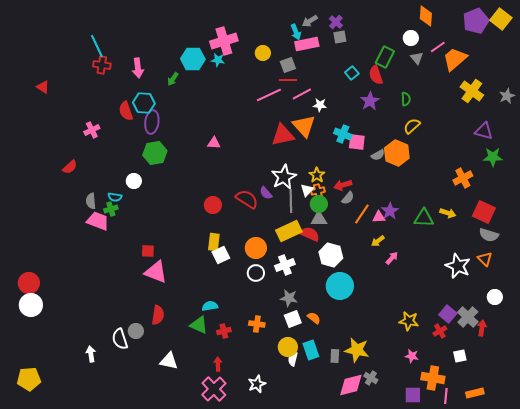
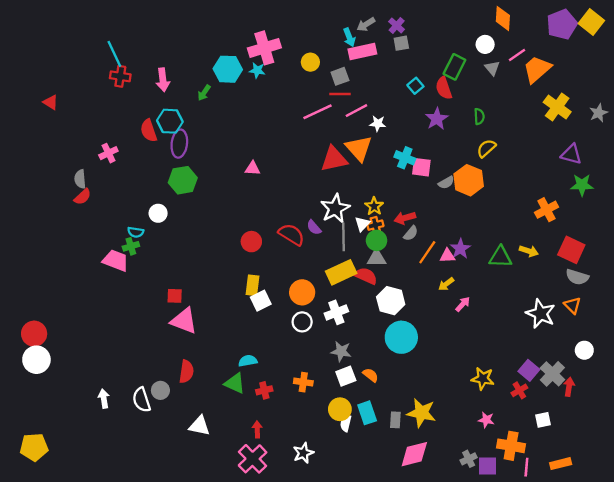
gray semicircle: (91, 201) -> (80, 179), moved
white arrow: (91, 354) -> (104, 399), moved
gray cross: (371, 378) -> (469, 459), moved, turned 32

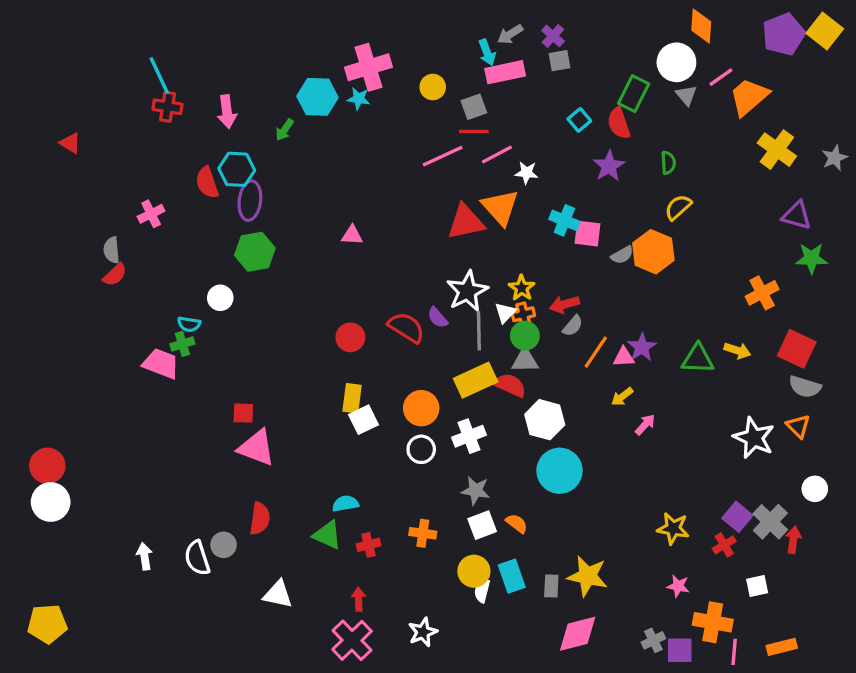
white circle: (485, 44) -> (676, 62), size x1.5

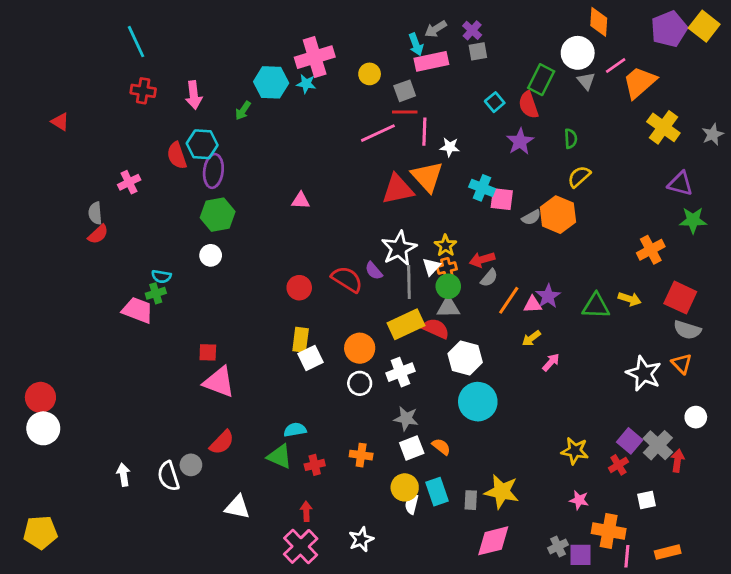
cyan line: (159, 75) -> (136, 42), moved
pink line: (497, 155) -> (424, 132), turned -60
white circle: (220, 298) -> (211, 255), moved
red semicircle: (260, 518) -> (222, 442), turned 36

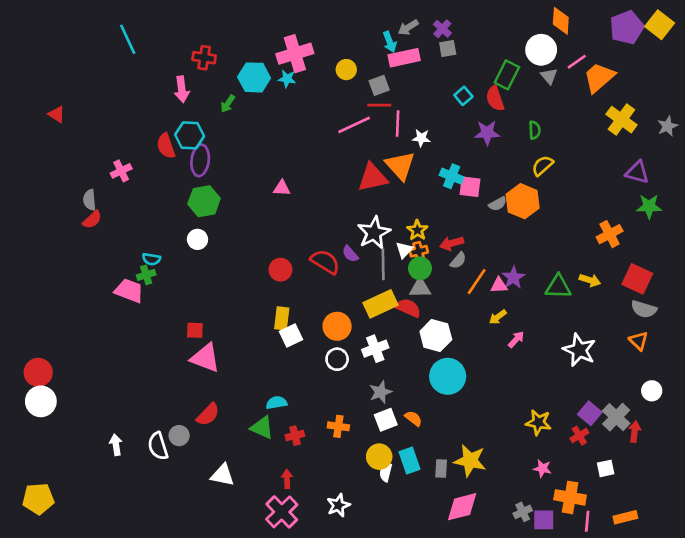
red cross: (143, 91) -> (204, 58), moved
purple star: (520, 141) -> (487, 133), turned 30
white star: (644, 373) -> (579, 350), moved
gray star: (406, 418) -> (380, 392), turned -30

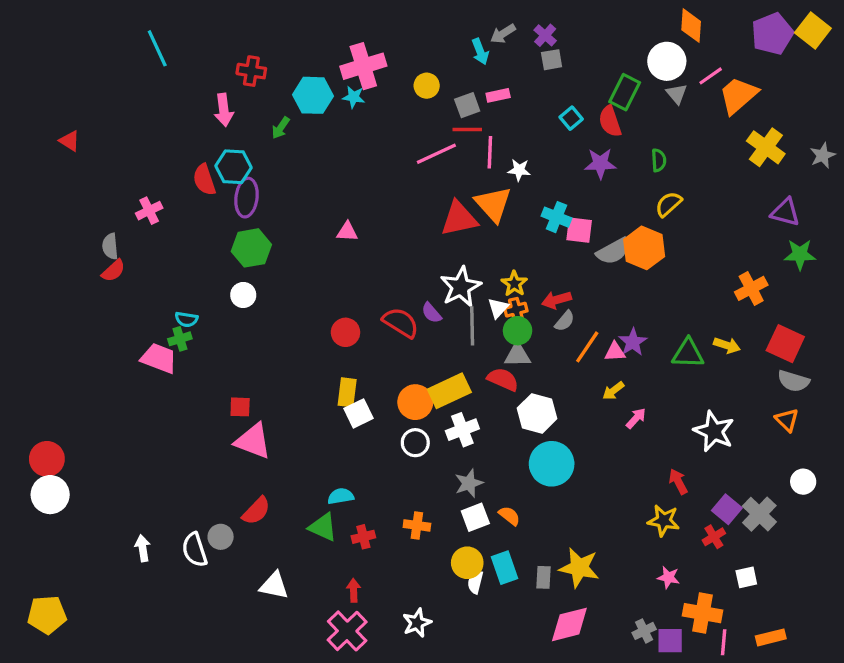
pink rectangle: (404, 58) -> (498, 95), moved, size x0.6
gray semicircle: (498, 204) -> (613, 251), size x1.5
yellow rectangle: (380, 304) -> (449, 391), moved
red arrow: (635, 432) -> (678, 482), moved, turned -36

